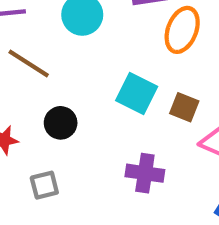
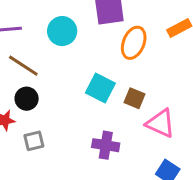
black circle: (61, 123) -> (27, 99), moved
gray square: (44, 185) -> (34, 141), moved

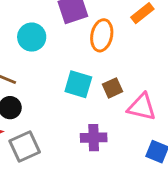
brown square: (135, 98) -> (113, 88), turned -36
gray square: (34, 141) -> (25, 146), size x1.5

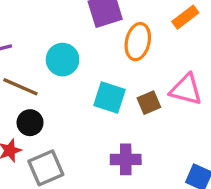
cyan circle: (32, 37) -> (63, 60), moved
pink triangle: (142, 107) -> (186, 89), moved

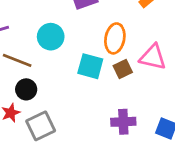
orange ellipse: (138, 42) -> (115, 38), moved
purple cross: (126, 159) -> (123, 122), moved

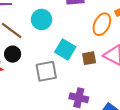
orange ellipse: (115, 38) -> (102, 24), moved
gray square: (41, 126) -> (46, 71), moved

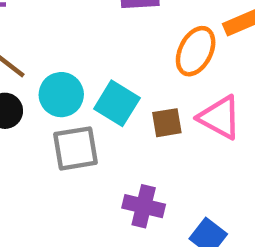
cyan circle: (42, 19) -> (61, 95), moved

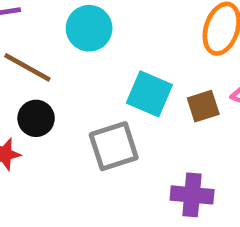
cyan circle: (61, 95) -> (89, 28), moved

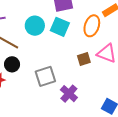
cyan square: (149, 94) -> (60, 27), moved
purple cross: (192, 195) -> (69, 94), moved, turned 36

